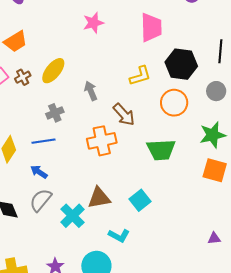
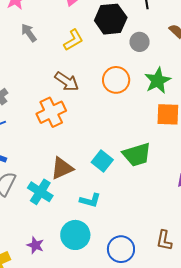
gray arrow: (91, 91) -> (29, 33), moved
gray circle: (216, 91) -> (140, 42), moved
orange circle: (174, 103) -> (116, 80), moved
green trapezoid: (161, 150) -> (137, 155), moved

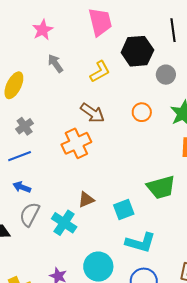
orange circle: (116, 80) -> (142, 112), size x0.7
cyan square: (102, 161) -> (124, 210), moved, turned 30
brown triangle: (62, 168) -> (86, 200), size x0.7
cyan L-shape: (90, 200) -> (140, 243), moved, size x1.4

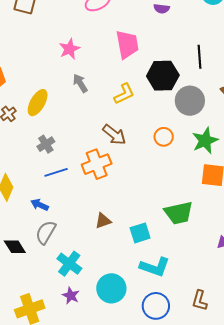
gray circle: (166, 75) -> (190, 101), size x1.5
blue line: (20, 156) -> (56, 172), moved
cyan cross: (64, 223) -> (69, 264), moved

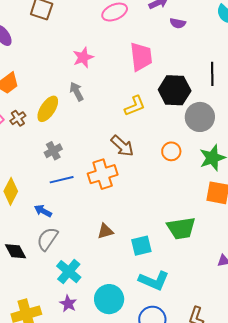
gray arrow: (80, 83) -> (77, 91), moved

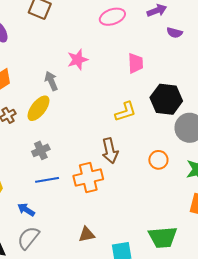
pink trapezoid: (141, 57) -> (136, 63), size x0.7
gray arrow: (77, 91) -> (51, 81), moved
brown arrow: (122, 146) -> (110, 151), turned 30

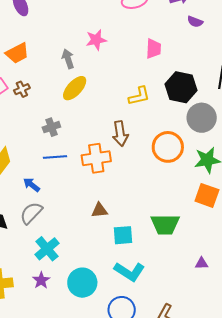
yellow ellipse: (38, 108) -> (75, 88), moved
orange circle: (158, 160) -> (168, 147), size x1.6
brown triangle: (87, 235) -> (99, 210), moved

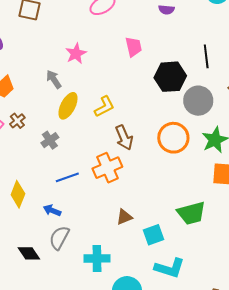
yellow L-shape: (139, 96) -> (104, 107), moved
gray cross: (51, 127) -> (50, 140), moved
cyan cross: (47, 249) -> (97, 258), moved, turned -35

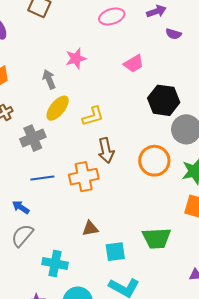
pink trapezoid: (134, 47) -> (134, 64), turned 60
gray cross: (50, 140) -> (33, 138), size x1.4

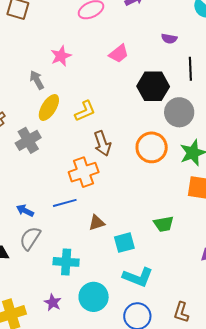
purple semicircle: (173, 34) -> (169, 39), moved
blue line: (42, 178) -> (65, 203), moved
green trapezoid: (157, 238) -> (164, 224), size x0.7

